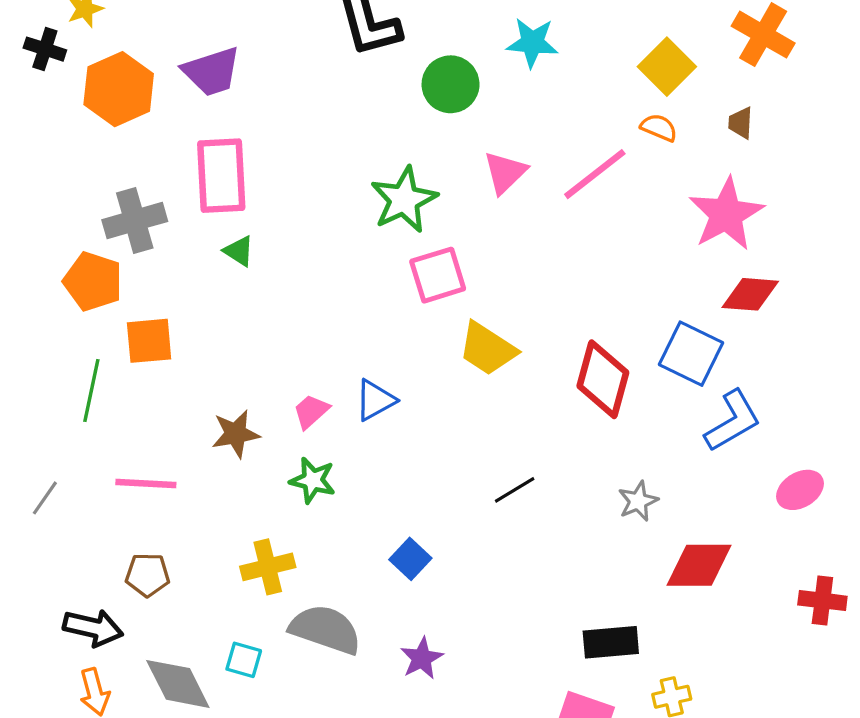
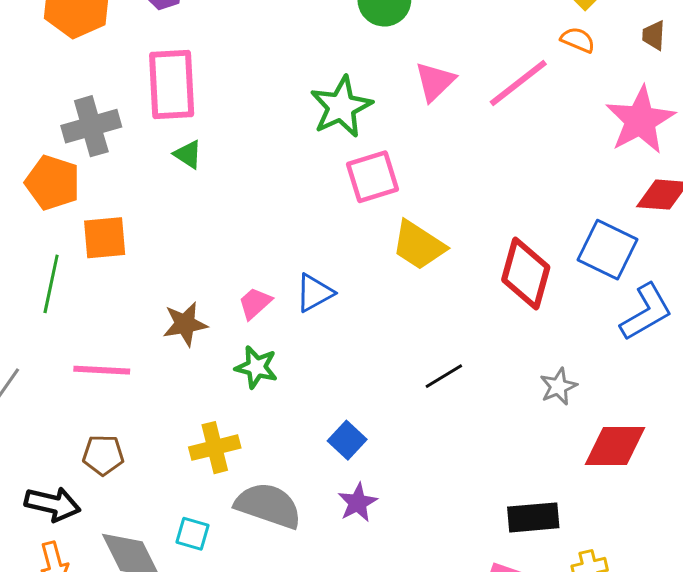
purple star: (422, 658) -> (358, 503), moved

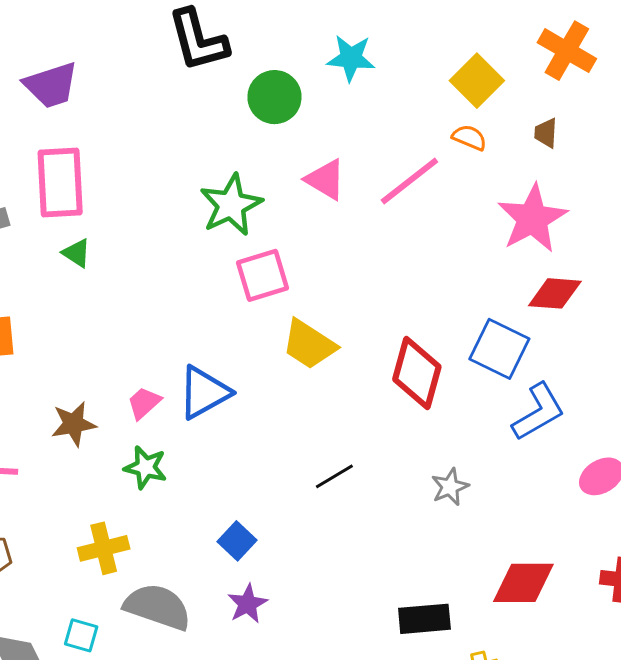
pink triangle: (435, 82) -> (325, 180), turned -45
blue triangle: (314, 293) -> (204, 392), size x1.4
red diamond: (615, 446) -> (523, 583), moved

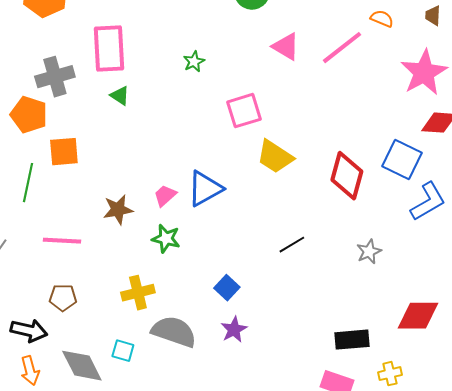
green star: (231, 205) -> (194, 62), moved, size x0.5

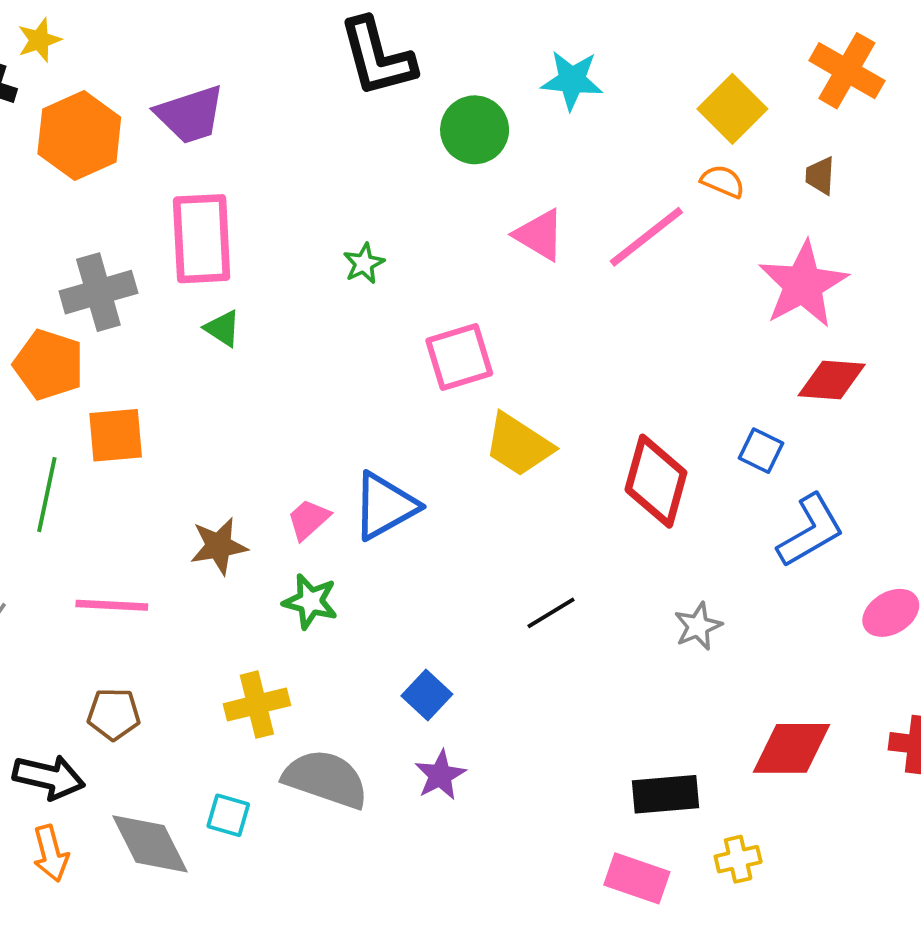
blue square: (402, 160) -> (761, 451), size x0.6

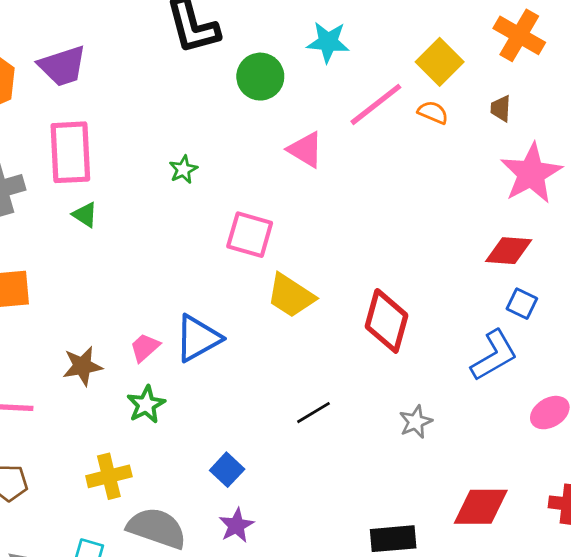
pink line: (646, 237) -> (376, 104), moved
pink star: (803, 284) -> (531, 174), moved
pink square: (459, 357) -> (250, 235), turned 33
blue square: (761, 451) -> (522, 304), moved
green star: (310, 601) -> (146, 405), turned 30

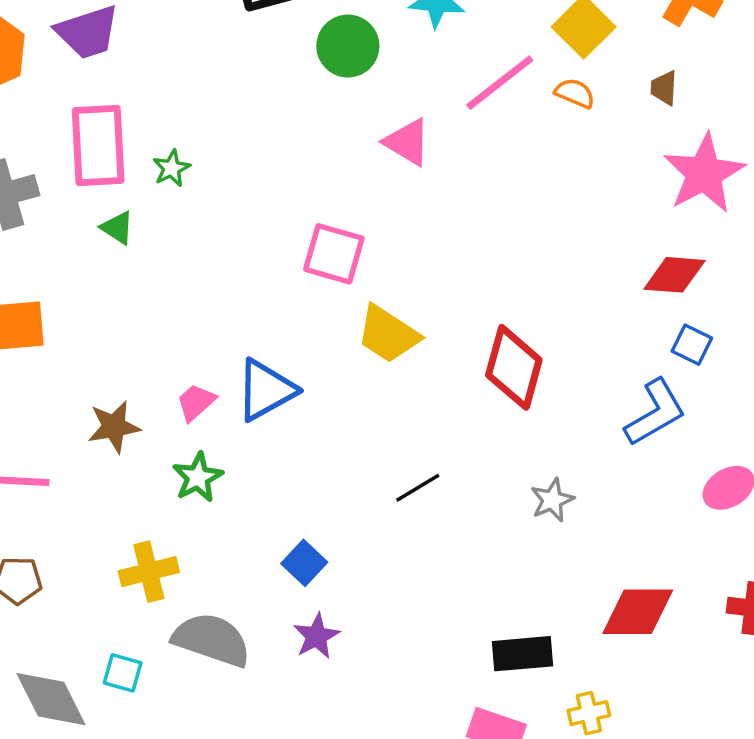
green star: (183, 170) -> (172, 168), moved

